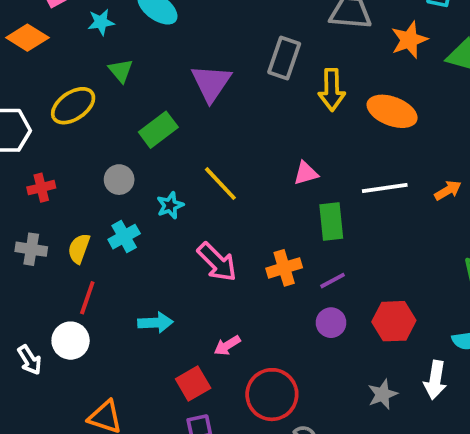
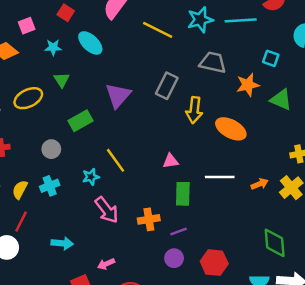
cyan star: (170, 205) -> (91, 177), moved

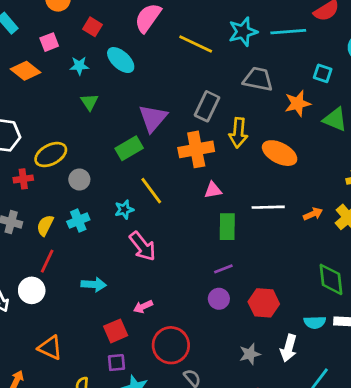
yellow ellipse: (28, 98) -> (51, 155), moved
green rectangle: (81, 121) -> (129, 148), moved
orange cross: (149, 219) -> (196, 149), moved, size x1.4

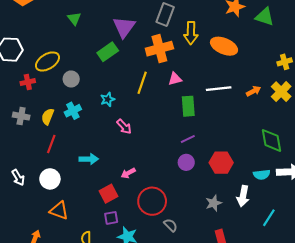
yellow line: (151, 191) -> (142, 83), moved, turned 60
pink arrow: (143, 246) -> (124, 127), size x0.7
white circle: (32, 290) -> (50, 179), moved

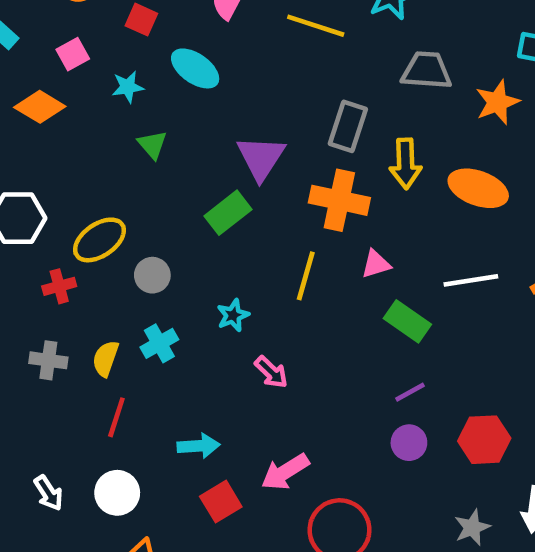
orange cross: (159, 49) -> (339, 200), turned 30
green rectangle: (188, 106) -> (407, 321), turned -48
pink arrow: (128, 173) -> (285, 472), size x1.5
red square: (108, 194) -> (221, 502), moved

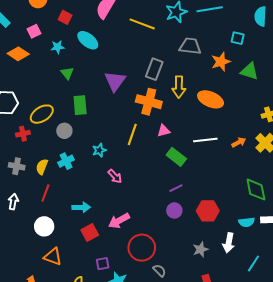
green rectangle: (228, 213) -> (80, 105), moved, turned -60
white arrow: (49, 493) -> (13, 202), moved, turned -140

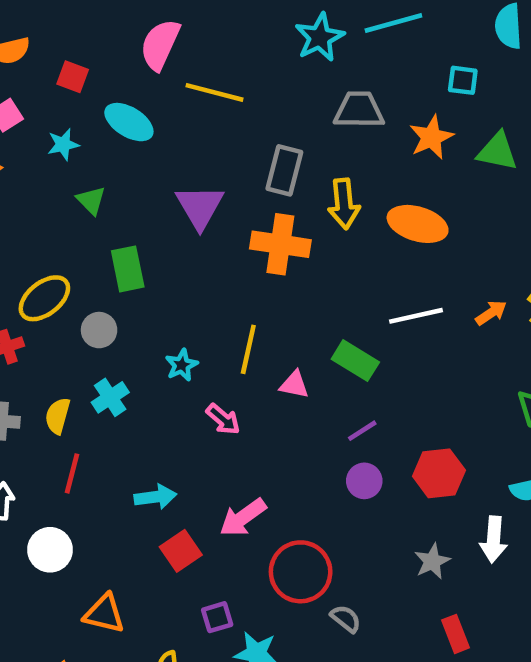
yellow line: (142, 24) -> (215, 92), moved
pink triangle: (164, 131) -> (294, 385), moved, turned 32
yellow line: (132, 134) -> (248, 349), moved
white circle: (44, 226) -> (50, 550), moved

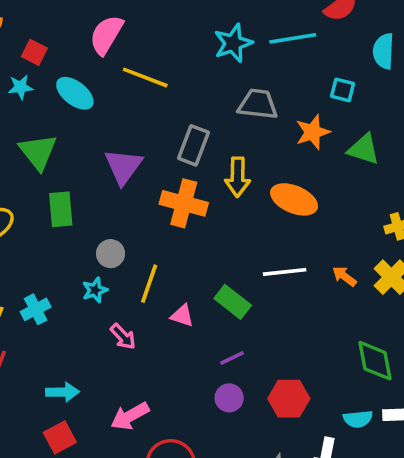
cyan star: (63, 144) -> (20, 87), moved
green triangle: (91, 200) -> (38, 152), size x1.6
orange arrow: (491, 313) -> (344, 276), turned -115
gray circle: (99, 330) -> (111, 254), moved
red square: (181, 551) -> (60, 437), moved

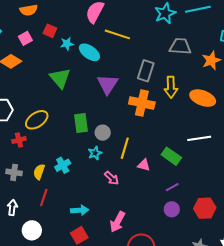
red square: (34, 52) -> (50, 31), moved
cyan star: (20, 87) -> (67, 44), moved
cyan ellipse: (75, 93) -> (89, 52), moved
green rectangle: (61, 209) -> (81, 123), moved
pink arrow: (130, 416) -> (117, 222), turned -30

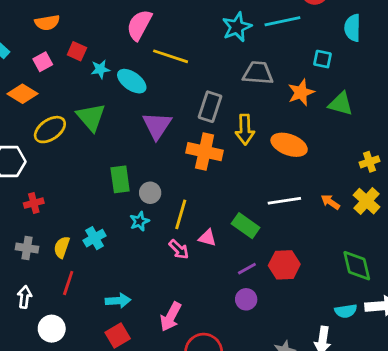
yellow ellipse: (37, 120) -> (50, 130), moved
pink arrow: (112, 178) -> (179, 249), moved
red hexagon: (205, 208) -> (284, 265), moved

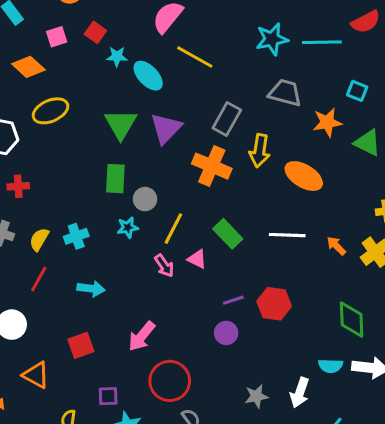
green triangle: (91, 117) -> (121, 124), moved
green rectangle: (246, 226) -> (228, 234), moved
cyan arrow: (118, 301) -> (91, 289), moved

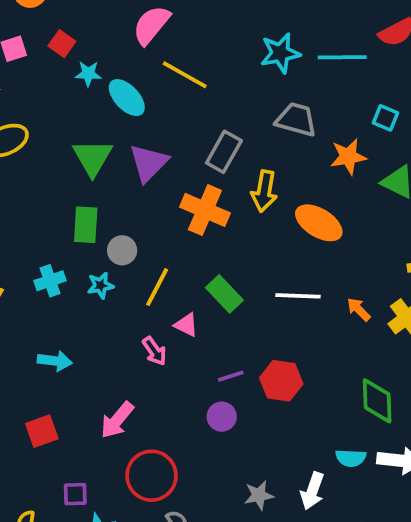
cyan cross: (76, 236) -> (50, 281), moved
pink arrow: (164, 266) -> (154, 351), moved

